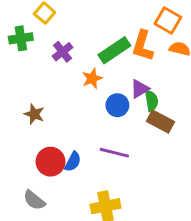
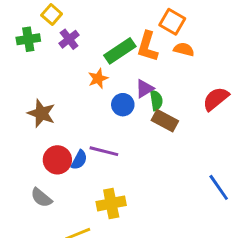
purple cross: (62, 52) -> (69, 39), moved
brown star: (34, 114) -> (41, 113), size x1.4
purple line: (114, 153) -> (104, 151), moved

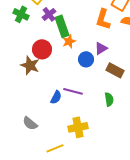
green cross: (28, 39) -> (21, 14), turned 35
green rectangle: (120, 51) -> (62, 26), moved, turned -75
green semicircle: (156, 100) -> (109, 99), moved
red circle: (57, 160) -> (42, 49), moved

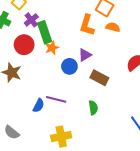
red circle: (42, 49) -> (24, 45), moved

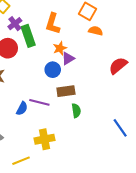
orange L-shape: (87, 25) -> (53, 24), moved
orange star: (52, 48) -> (60, 48), moved
brown rectangle: (99, 78) -> (66, 91), moved, turned -36

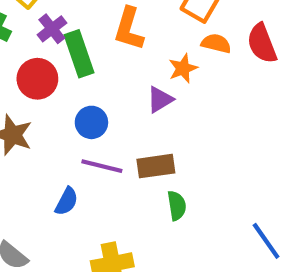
orange star: (60, 48) -> (183, 68), moved
red semicircle: (118, 66) -> (262, 43), moved, turned -72
blue circle: (53, 70) -> (91, 122), moved
purple line: (39, 102) -> (102, 166), moved

